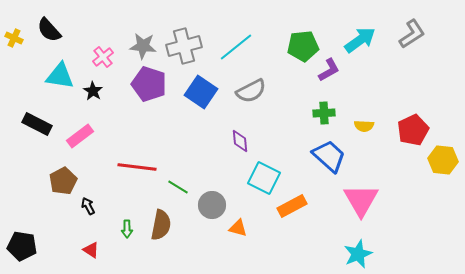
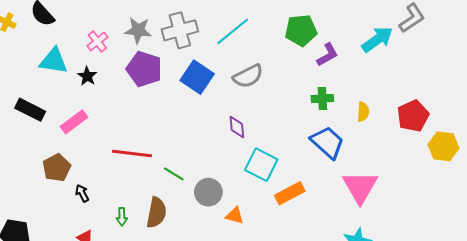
cyan arrow: (360, 40) -> (377, 39), moved
yellow semicircle: (364, 126) -> (363, 112), turned -90

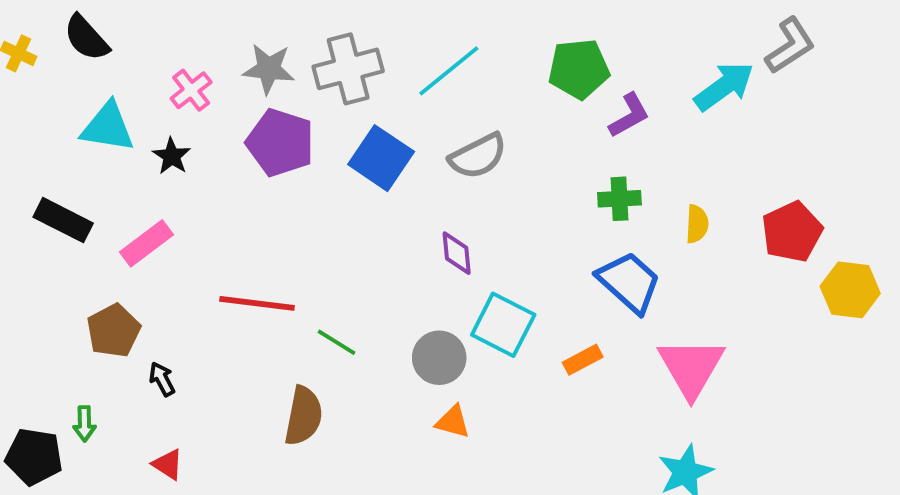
gray circle: (208, 192) -> (439, 358), moved
orange rectangle: (290, 193) -> (583, 360), moved, size x0.7
green arrow: (122, 217) -> (84, 424), moved

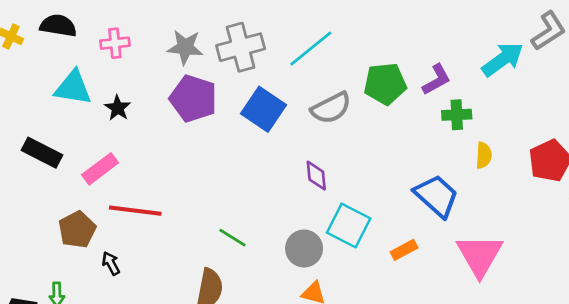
black semicircle: (86, 38) -> (58, 26), turned 141
green pentagon: (579, 69) -> (385, 84), moved
pink cross: (191, 90) -> (115, 43), moved, turned 32
green cross: (619, 199) -> (457, 115), moved
red line: (257, 303) -> (135, 211), moved

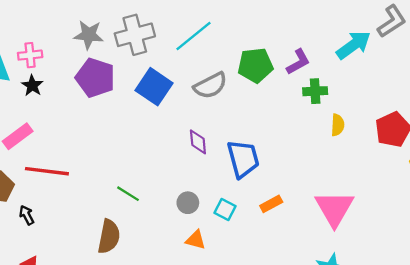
pink cross: (115, 43) -> (30, 55), moved
blue trapezoid: (436, 196) -> (243, 159), moved, turned 33
cyan square: (349, 226) -> (225, 209), moved, size x0.6
gray circle: (304, 248) -> (188, 203), size x0.7

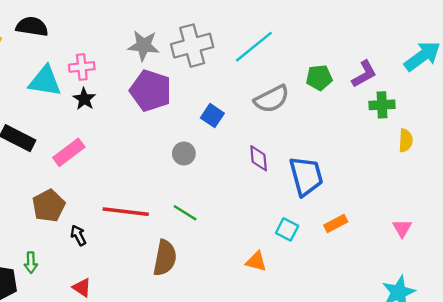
green pentagon: (255, 65) -> (319, 78), size x0.7
blue square: (154, 87) -> (212, 116), moved, size x0.6
red line: (47, 171) -> (126, 212), moved
gray circle: (188, 203) -> (184, 154), moved
pink triangle: (334, 208) -> (402, 228), size x0.5

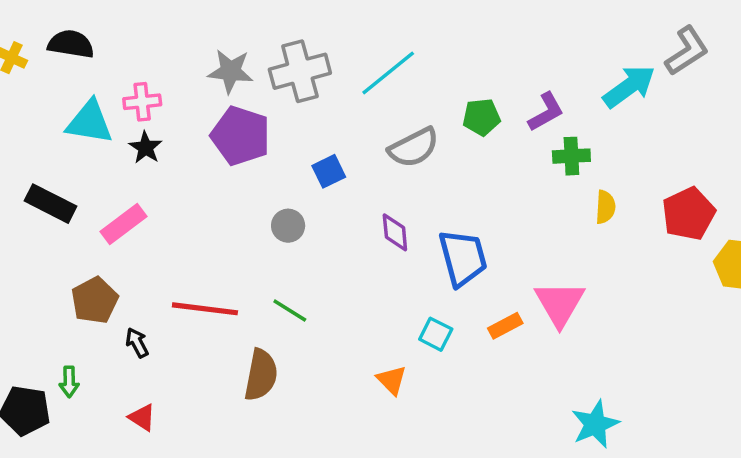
blue square: (212, 116) -> (329, 171), turned 30
pink triangle: (402, 228) -> (560, 304), moved, size x1.8
orange triangle: (256, 261) -> (392, 380), turned 30

